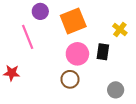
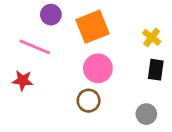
pink line: (28, 37) -> (35, 47), turned -45
black rectangle: (103, 52) -> (156, 70), moved
red star: (12, 73) -> (23, 80), moved

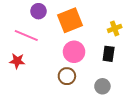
yellow cross: (152, 37) -> (115, 28), turned 32
black rectangle: (156, 70) -> (109, 54), moved
gray circle: (146, 114) -> (102, 86), moved

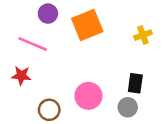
pink circle: (74, 52) -> (88, 96), moved
black rectangle: (109, 54) -> (135, 83), moved
brown circle: (67, 76) -> (49, 110), moved

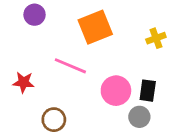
purple circle: (48, 14) -> (35, 15), moved
pink line: (33, 44) -> (70, 66), moved
pink circle: (88, 96) -> (116, 91), moved

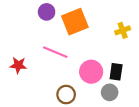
purple circle: (35, 15) -> (47, 12), moved
brown circle: (54, 120) -> (66, 95), moved

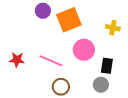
yellow cross: (123, 30) -> (113, 28), turned 32
pink line: (55, 52) -> (51, 61), moved
pink circle: (91, 72) -> (84, 50), moved

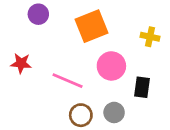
purple circle: (43, 11) -> (38, 14), moved
red star: (17, 60) -> (21, 63), moved
gray circle: (101, 85) -> (114, 112), moved

